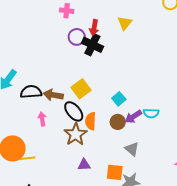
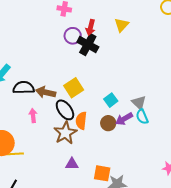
cyan semicircle: (151, 113) -> (142, 117), turned 63
gray triangle: (132, 149) -> (139, 103), moved

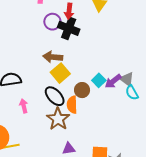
brown arrow: (46, 92) -> (53, 57), moved
purple arrow: (124, 119) -> (113, 81), moved
brown circle: (108, 123) -> (82, 90), moved

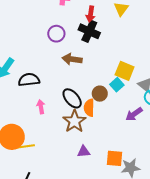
purple circle: (52, 22) -> (56, 34), moved
yellow square: (60, 73) -> (125, 71), moved, turned -30
purple arrow: (113, 81) -> (134, 114), moved

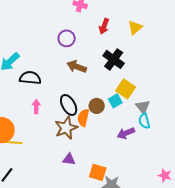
black cross: (89, 31) -> (114, 59), moved

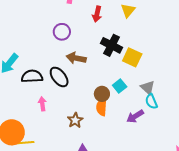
yellow square: (126, 89) -> (132, 57), moved
black ellipse: (69, 105) -> (59, 77), moved
orange semicircle: (83, 118) -> (102, 107), moved
brown star: (66, 128) -> (75, 120), size x0.7

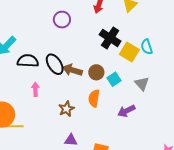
brown arrow: (76, 58) -> (72, 70), moved
brown circle: (102, 94) -> (96, 72), moved
cyan semicircle: (151, 101) -> (147, 47), moved

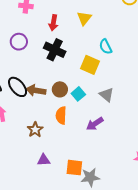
black cross: (110, 38) -> (55, 50), moved
cyan semicircle: (147, 47) -> (106, 47), moved

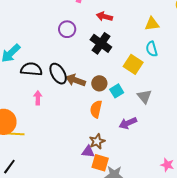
yellow triangle: (84, 18) -> (152, 24), moved, turned 35
red arrow: (53, 23) -> (104, 17), turned 84
brown star: (35, 130) -> (97, 141), moved
purple triangle: (44, 160) -> (88, 152), moved

